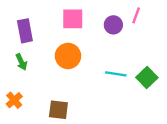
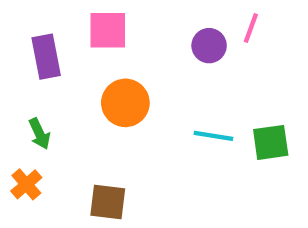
pink square: (73, 19) -> (108, 30), moved
green arrow: (21, 62) -> (40, 134), moved
green square: (147, 77) -> (271, 142), turned 36

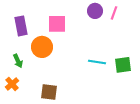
pink square: (108, 30) -> (57, 24), moved
purple circle: (209, 46) -> (95, 11), moved
orange circle: (125, 103) -> (42, 47), moved

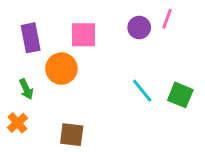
purple circle: (95, 11) -> (139, 27), moved
cyan line: (97, 62) -> (142, 91), turned 42
green square: (123, 65) -> (180, 95), turned 30

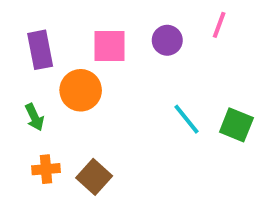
purple circle: (139, 27) -> (167, 40), moved
orange cross: (17, 123) -> (46, 169), moved, turned 36
brown square: (72, 135) -> (94, 177), turned 35

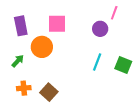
purple circle: (167, 40) -> (100, 29), moved
green arrow: (34, 117) -> (18, 61), turned -112
cyan line: (186, 119) -> (97, 62), turned 60

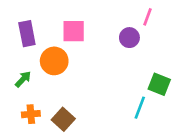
cyan line: (97, 62) -> (140, 108), moved

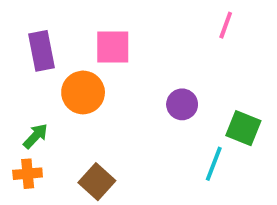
purple circle: (129, 38) -> (182, 104), moved
green arrow: (23, 79) -> (36, 136), moved
orange cross: (31, 114) -> (28, 174), moved

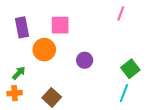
purple circle: (182, 104) -> (85, 60), moved
green square: (243, 128) -> (130, 69), turned 30
cyan line: (214, 164) -> (124, 93), moved

